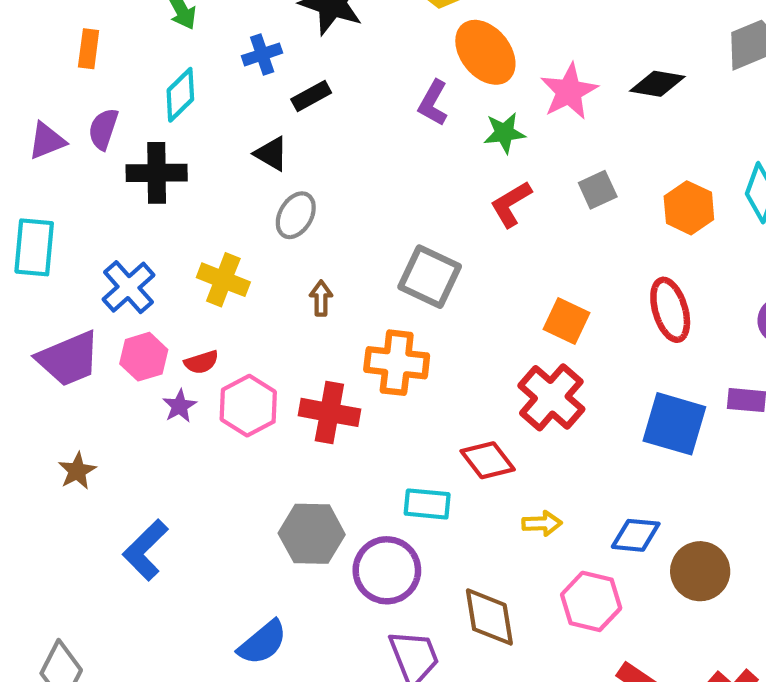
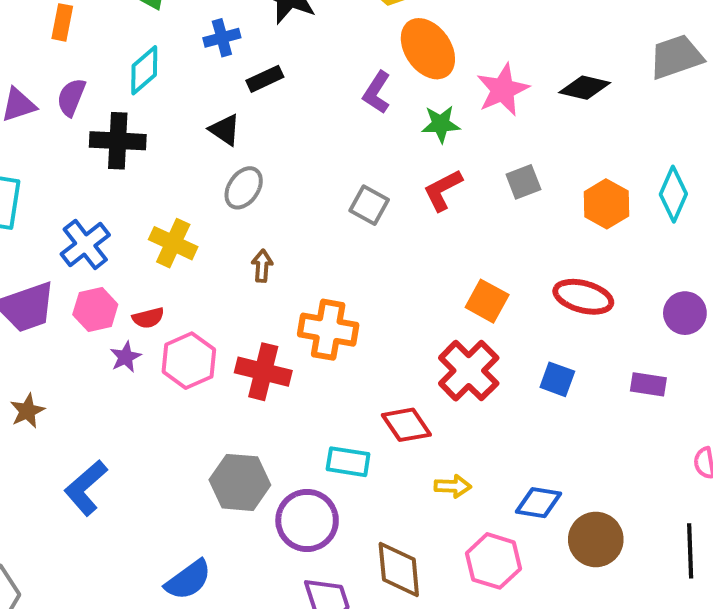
gray square: (430, 277) -> (369, 205), moved, size x0.7
red ellipse: (670, 310) -> (583, 297), turned -62
blue square: (674, 424) -> (557, 379), moved, size x0.6

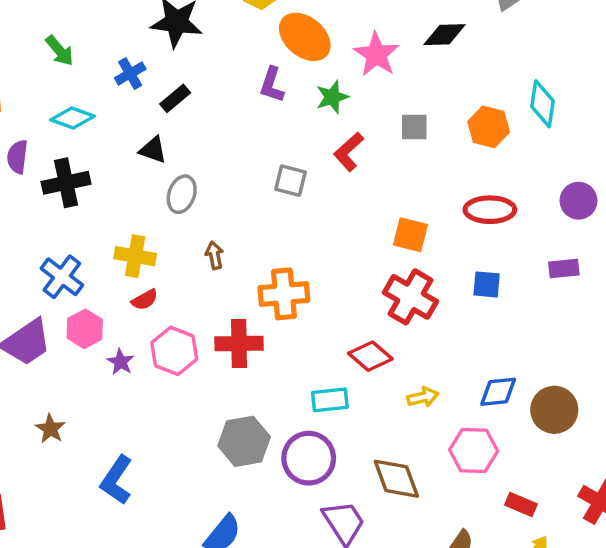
cyan diamond: (144, 70) -> (72, 118), turned 75
gray square: (523, 182) -> (414, 127), turned 36
red semicircle: (148, 318) -> (145, 300), moved

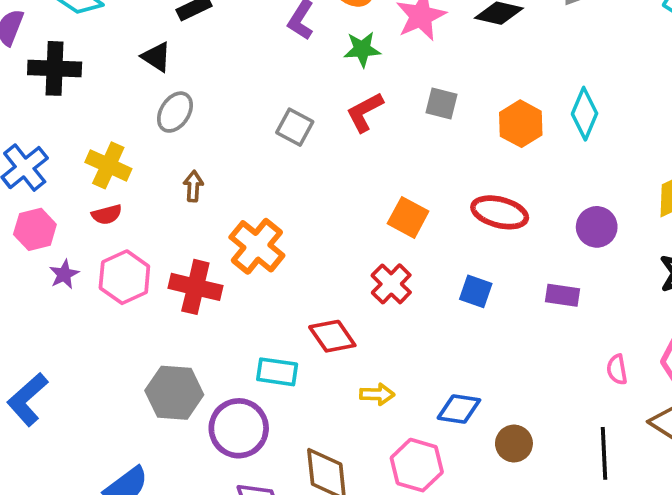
orange cross: (284, 294) -> (257, 246), turned 30
red cross: (411, 297) -> (391, 284), size x0.7
brown circle: (554, 410) -> (514, 444), size x0.7

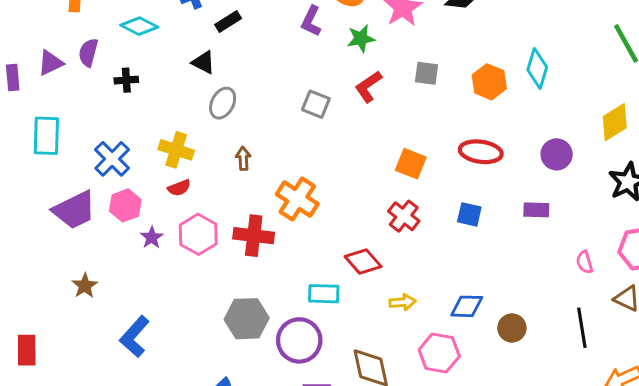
black cross: (55, 68) -> (126, 80), size x0.6

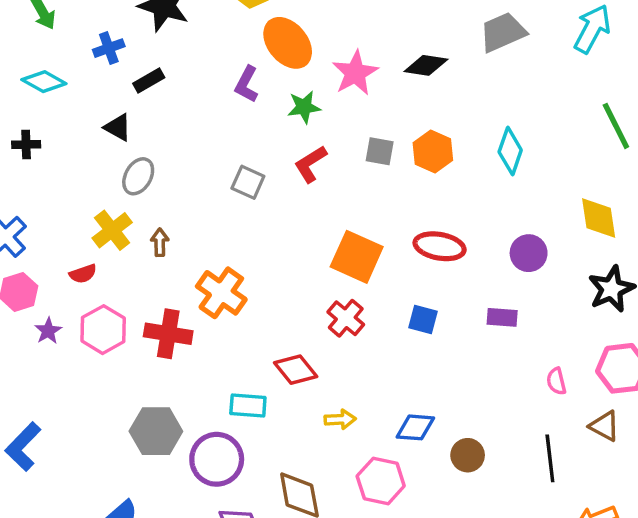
orange hexagon: (489, 82) -> (433, 152), moved
yellow diamond: (615, 122) -> (599, 218), turned -69
yellow cross: (176, 150) -> (112, 230), moved, turned 32
orange square: (411, 164) -> (357, 257), size x1.4

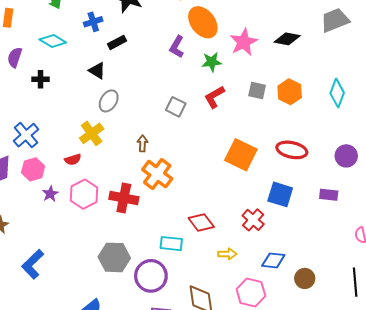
brown arrow: (160, 242) -> (143, 143), moved
red cross: (346, 318) -> (253, 220), moved
blue square: (423, 319) -> (280, 194), size x1.4

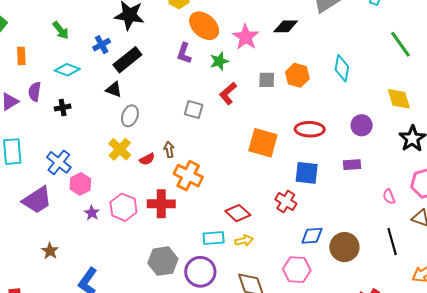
black rectangle: (117, 42) -> (127, 60), size x1.6
red semicircle: (73, 160) -> (147, 159), moved
pink hexagon: (33, 169) -> (80, 184), moved
yellow arrow: (227, 254) -> (244, 241), moved
brown circle: (305, 278) -> (344, 247), size x1.5

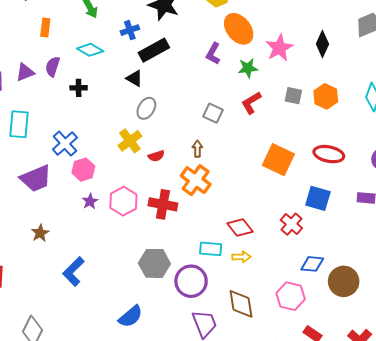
black diamond: (286, 26) -> (322, 44), turned -75
brown arrow: (169, 150) -> (197, 149), moved

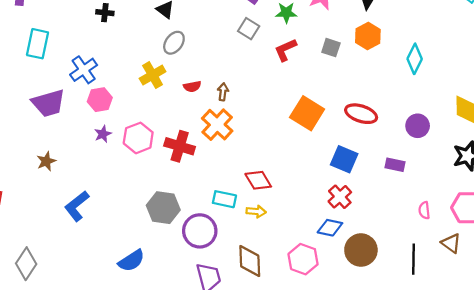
orange hexagon: (326, 96) -> (368, 36), moved
gray square: (213, 113) -> (249, 29), moved
red semicircle: (156, 156) -> (192, 86), moved
red cross: (291, 224) -> (340, 197), moved

